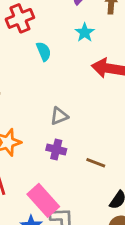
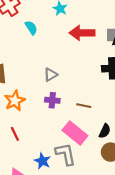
pink rectangle: (43, 200) -> (75, 133), moved

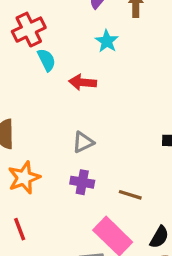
cyan semicircle: (31, 28) -> (46, 60), moved
red arrow: (82, 33) -> (83, 82), moved, size x0.7

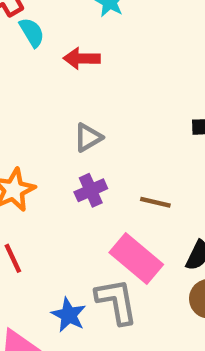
purple cross: (82, 182) -> (91, 190), turned -30

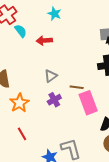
brown line: (155, 202) -> (77, 87), moved
pink rectangle: (136, 258) -> (88, 103), moved, turned 35

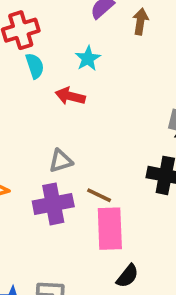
cyan star: (54, 14) -> (88, 58), moved
purple cross: (54, 100) -> (53, 204), size x1.5

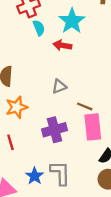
cyan star: (88, 58) -> (72, 21), size x1.6
purple cross: (53, 204) -> (55, 130), moved

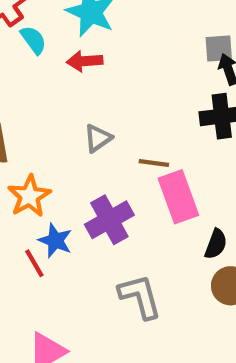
blue star: (35, 176) -> (55, 241), moved

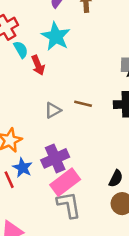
red arrow: (85, 61) -> (38, 65), moved, turned -114
brown line: (154, 163) -> (83, 104), moved
pink rectangle: (178, 197) -> (65, 182), moved, turned 68

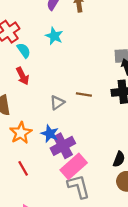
cyan star: (56, 36) -> (54, 36), size x0.7
red arrow: (38, 65) -> (22, 76), moved
blue star: (23, 168) -> (50, 134), moved

